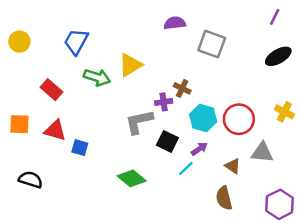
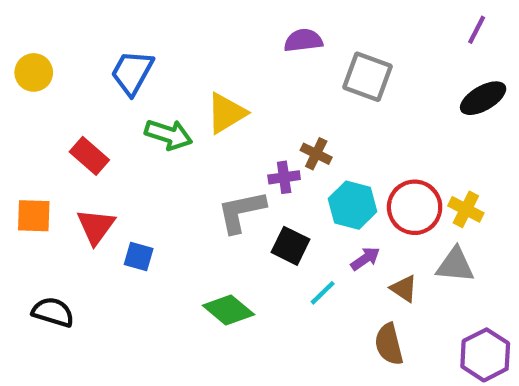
yellow cross: (284, 112) -> (466, 209), moved
red triangle: (55, 130) -> (96, 227), turned 50
purple arrow: (199, 149) -> (365, 259), moved

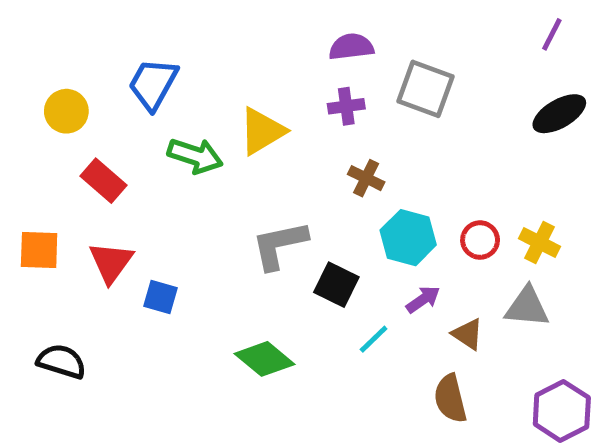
yellow circle: (34, 72) -> (66, 111), moved
purple cross: (284, 177) -> (346, 106), moved
red circle: (415, 207) -> (480, 240), size x0.6

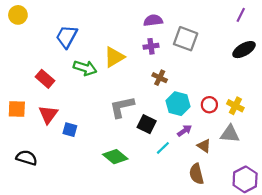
yellow circle: (66, 111) -> (18, 15), moved

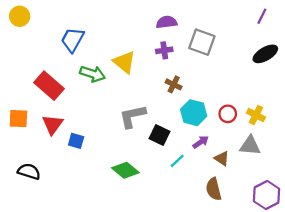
yellow triangle: (114, 57) -> (124, 62), turned -50
red rectangle: (45, 79) -> (49, 86), size x1.4

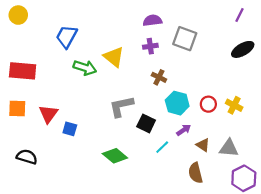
red rectangle: (49, 86) -> (23, 71), moved, turned -36
gray triangle: (250, 146) -> (229, 148), moved

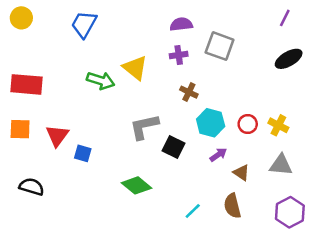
blue trapezoid: (67, 37) -> (84, 24), moved
cyan line: (162, 147) -> (193, 211), moved
gray triangle: (229, 148) -> (281, 165), moved

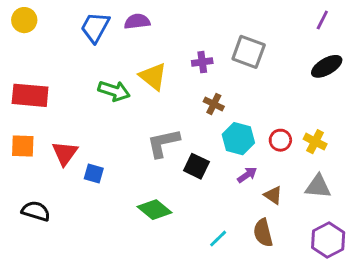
purple semicircle: (181, 24) -> (137, 21), moved

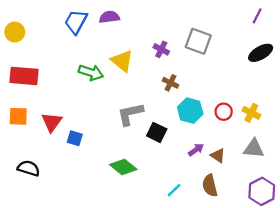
yellow circle: (24, 20) -> (15, 32), moved
purple cross: (202, 62) -> (161, 49), turned 35
purple arrow: (247, 175) -> (196, 150), moved

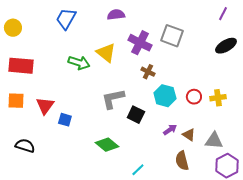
purple semicircle: (109, 17) -> (116, 15), moved
purple cross: (161, 49) -> (140, 43), size x1.6
yellow cross: (251, 113) -> (218, 98), turned -35
gray triangle: (254, 149) -> (214, 141), moved
cyan line: (174, 190) -> (138, 170), moved

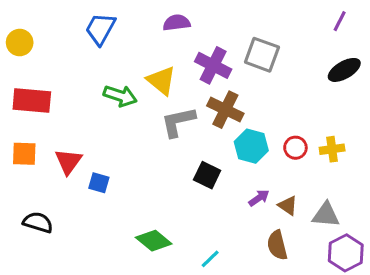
brown cross: (148, 72) -> (225, 110), size x1.6
gray L-shape: (113, 99) -> (178, 122), moved
green diamond: (107, 145) -> (154, 241), moved

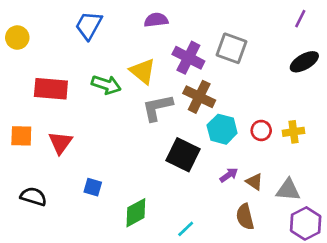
red rectangle: (32, 100) -> (51, 89), moved
black square: (207, 175) -> (183, 155), size x1.4
blue square: (99, 183) -> (93, 187), moved
green diamond: (154, 241) -> (136, 213), turned -68

